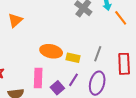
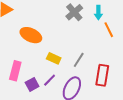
orange ellipse: (51, 51) -> (31, 35), moved

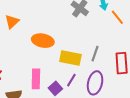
yellow rectangle: (54, 58) -> (70, 58), size x1.5

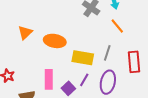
orange line: (117, 17) -> (117, 26), moved
orange triangle: (12, 22) -> (25, 32), moved

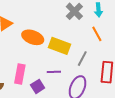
yellow rectangle: (83, 58) -> (60, 46), moved
purple line: (84, 80) -> (54, 72), moved, turned 48

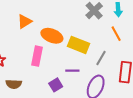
pink rectangle: (20, 74) -> (37, 56), moved

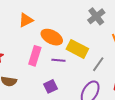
purple line: (72, 71) -> (58, 60), moved

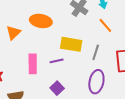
orange ellipse: (52, 37) -> (41, 21), moved

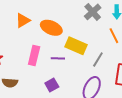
orange ellipse: (41, 21) -> (51, 28), moved

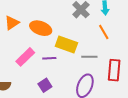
pink rectangle: (34, 55) -> (25, 57), turned 36
gray line: (98, 60) -> (89, 57), turned 63

